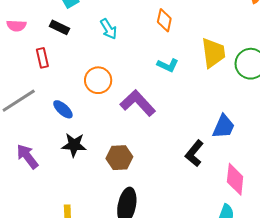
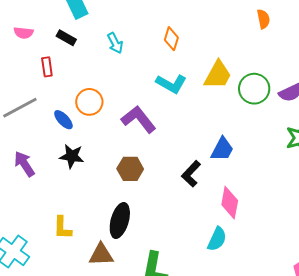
yellow trapezoid: (213, 53) -> (218, 75), turned 32
cyan L-shape: (168, 65) -> (171, 84), size x1.4
orange circle: (98, 80) -> (89, 102), moved
brown hexagon: (119, 158) -> (130, 169), moved

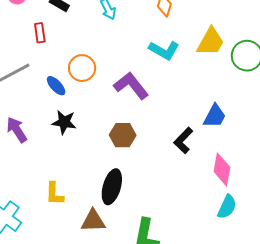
cyan semicircle: (217, 239) -> (227, 207), moved

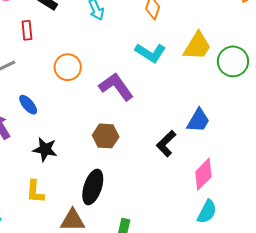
blue ellipse: (56, 86) -> (28, 105), moved
black star: (64, 122) -> (45, 149), moved
pink diamond: (222, 169) -> (203, 174), turned 32

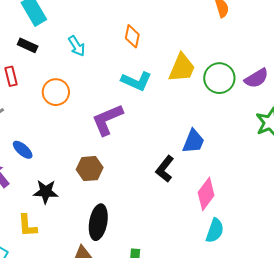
orange circle: (68, 67) -> (56, 92), moved
purple L-shape: (116, 87) -> (107, 120), turned -69
brown hexagon: (106, 136) -> (90, 169), moved
yellow L-shape: (35, 192) -> (27, 226), moved

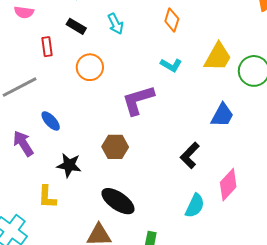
black rectangle: (28, 45) -> (76, 26), moved
cyan L-shape: (136, 81) -> (171, 65), size x0.7
blue trapezoid: (193, 141) -> (222, 115), moved
black ellipse: (98, 222) -> (118, 201), turned -72
cyan semicircle: (215, 230) -> (195, 206), moved

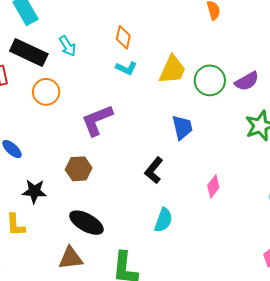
black rectangle: (76, 26) -> (29, 52), size x1.8
cyan L-shape: (171, 65) -> (126, 68), moved
blue trapezoid: (222, 115) -> (182, 127), turned -36
pink diamond: (228, 185) -> (213, 186), moved, size x0.7

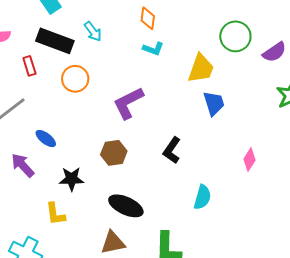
yellow trapezoid: (172, 70) -> (201, 69), moved
green circle: (210, 80) -> (235, 36), moved
black L-shape: (154, 170) -> (172, 150), moved

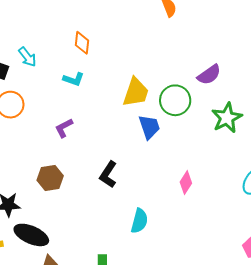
green circle: (235, 36) -> (175, 100), moved
cyan L-shape: (153, 49) -> (74, 79), moved
purple L-shape: (128, 103) -> (64, 128), size x0.6
black ellipse: (126, 206) -> (31, 235), moved

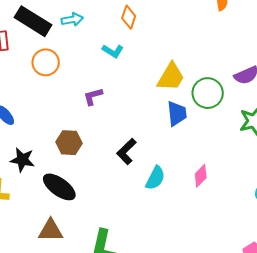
cyan arrow: (27, 57) -> (72, 19), turned -75
cyan semicircle: (139, 221) -> (155, 178), moved
black ellipse: (31, 235) -> (59, 187), moved

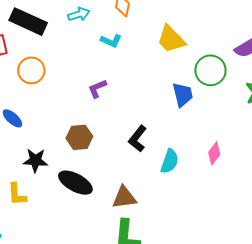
cyan arrow: (72, 19) -> (79, 14), moved
orange circle: (46, 62) -> (31, 70), moved
yellow trapezoid: (171, 77) -> (171, 39), moved, turned 112
brown triangle: (51, 230) -> (124, 197), moved

